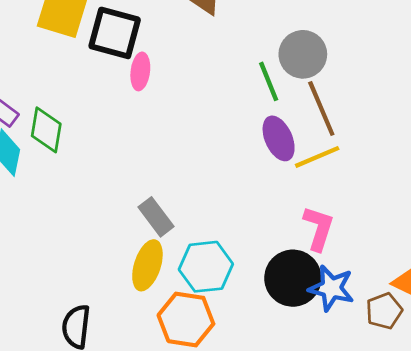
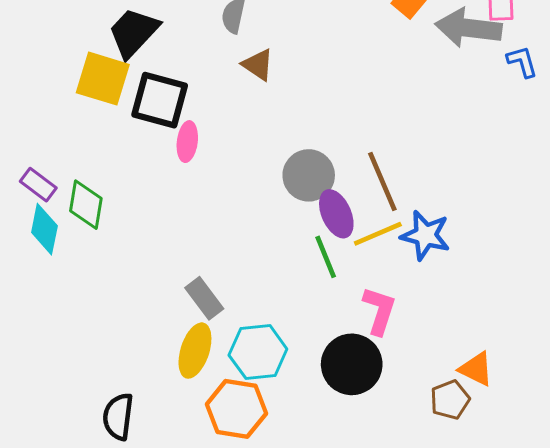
gray circle: (303, 54) -> (309, 175), moved
green line: (269, 81) -> (326, 257), moved
blue star: (331, 288) -> (425, 235), moved

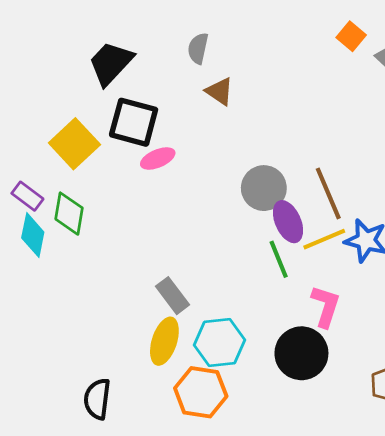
yellow square: (103, 79) -> (74, 144), moved, turned 30
pink ellipse: (187, 142) -> (158, 159), turned 60

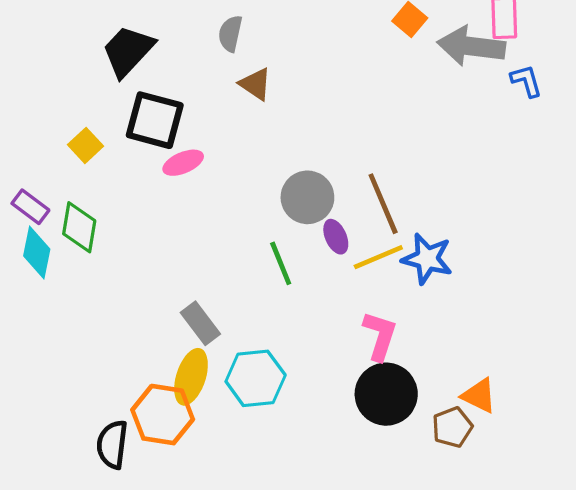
yellow square: (74, 144) -> (86, 145), size x0.6
purple ellipse: (288, 222) -> (336, 237), size x0.7
green line: (279, 259) -> (281, 263), moved
black circle: (301, 353) -> (386, 394), moved
orange hexagon: (201, 392) -> (163, 415), moved

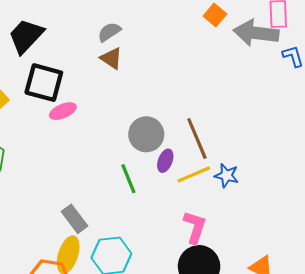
gray semicircle: (230, 34) -> (109, 32), moved, turned 45
purple ellipse: (336, 237) -> (165, 161), turned 45
blue star: (427, 259) -> (227, 175), size x0.7

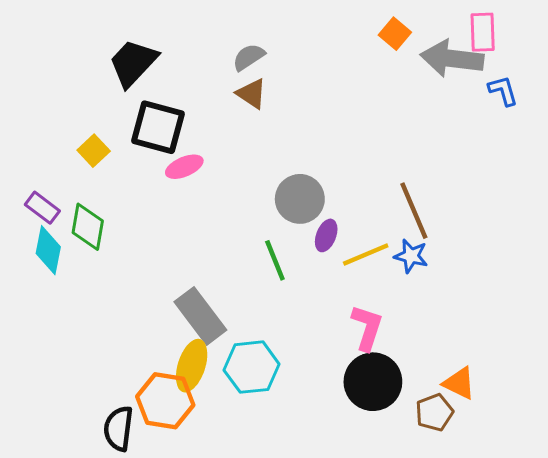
brown line: (197, 139) -> (414, 211), moved
gray rectangle: (74, 219) -> (200, 316), size x1.4

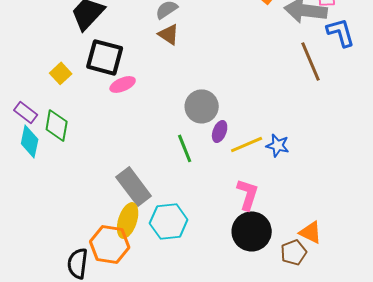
blue L-shape: (503, 91) -> (341, 32), size x1.4
brown line: (414, 211) -> (311, 61), moved

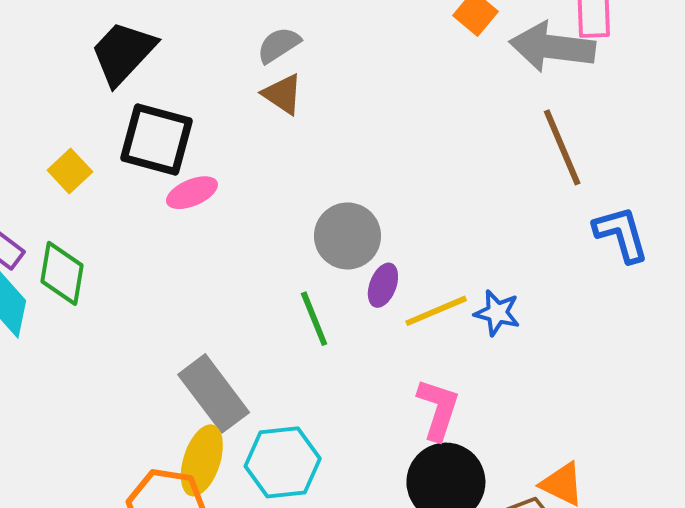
blue L-shape: (341, 32) -> (621, 234), moved

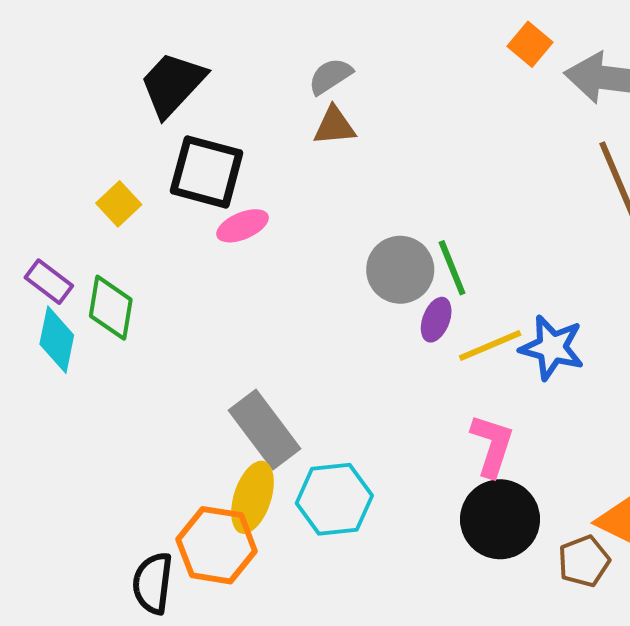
brown triangle: (283, 94) -> (334, 126), turned -39
blue star: (497, 313) -> (552, 348), size x1.4
green line: (314, 319) -> (452, 268), moved

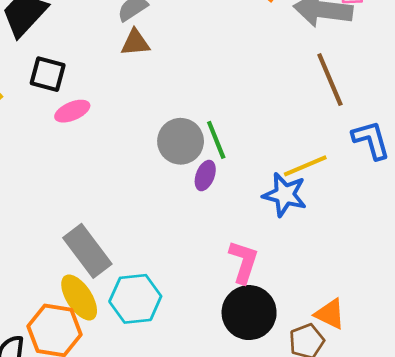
black square: (207, 172) -> (48, 74), size x0.7
yellow line: (490, 346) -> (305, 166), moved
yellow ellipse: (252, 497) -> (79, 297), turned -51

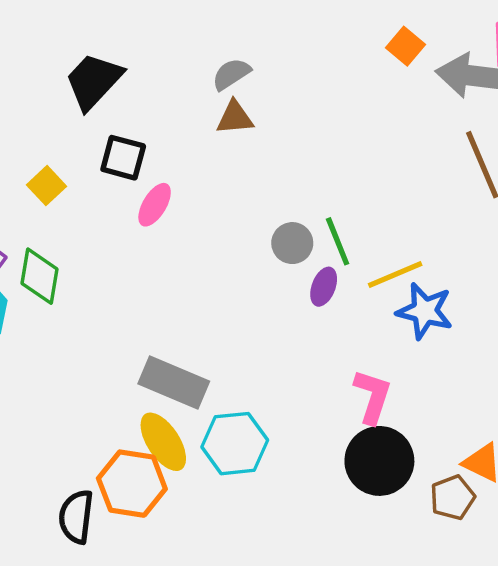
pink ellipse: (72, 111) -> (155, 205), turned -36
gray circle: (181, 141) -> (292, 243), size x0.7
yellow line: (305, 166) -> (395, 274), moved
gray rectangle: (87, 251) -> (174, 383), turned -30

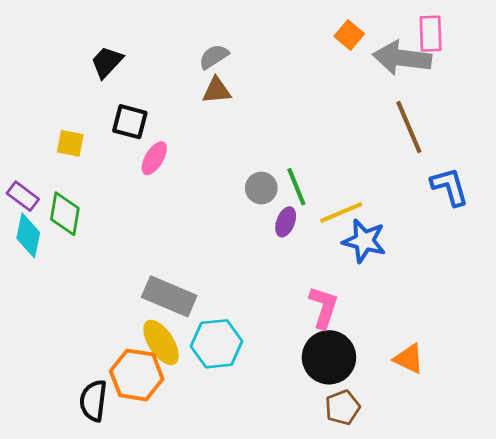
black trapezoid: (94, 81) -> (107, 62), size x0.7
yellow square: (47, 186) -> (70, 143), turned -36
brown pentagon: (453, 498) -> (343, 407), moved

